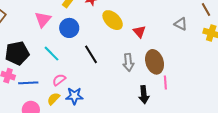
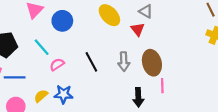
gray triangle: (181, 24) -> (146, 11), moved
black line: (91, 54) -> (91, 62), moved
pink semicircle: (59, 80) -> (57, 64), moved

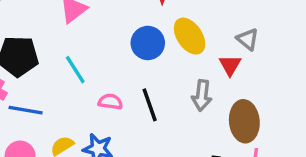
blue circle: (62, 21) -> (148, 43), moved
gray arrow: (124, 62) -> (202, 95), moved
pink semicircle: (57, 64) -> (110, 102), moved, turned 32

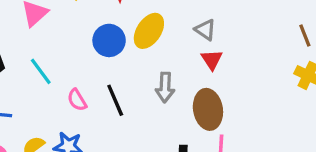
yellow ellipse: (190, 36) -> (149, 31), turned 72
red triangle: (230, 65) -> (212, 60), moved
pink semicircle: (110, 102) -> (77, 100), turned -125

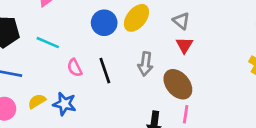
cyan line: (41, 71) -> (48, 43), turned -35
brown ellipse: (208, 109) -> (178, 84), turned -36

